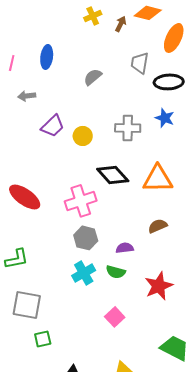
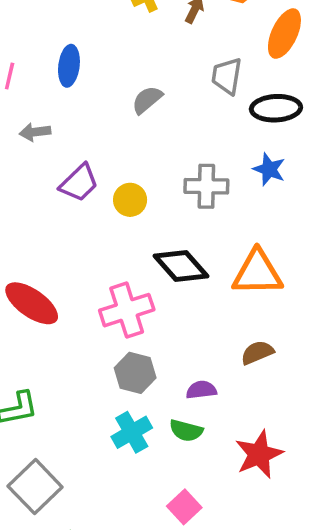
gray square: (27, 305) -> (35, 487), turned 36

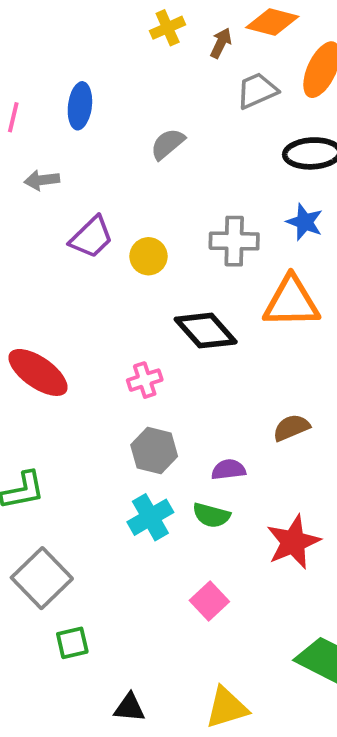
gray trapezoid: (227, 76) -> (257, 91), moved, turned 57
orange triangle: (257, 273) -> (291, 302), moved
pink cross: (127, 310) -> (145, 380), size x0.6

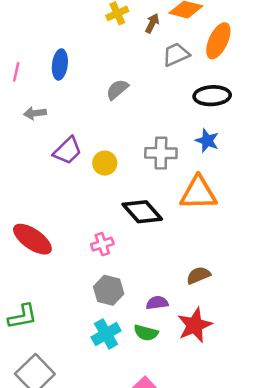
red star: (293, 542) -> (195, 325), moved

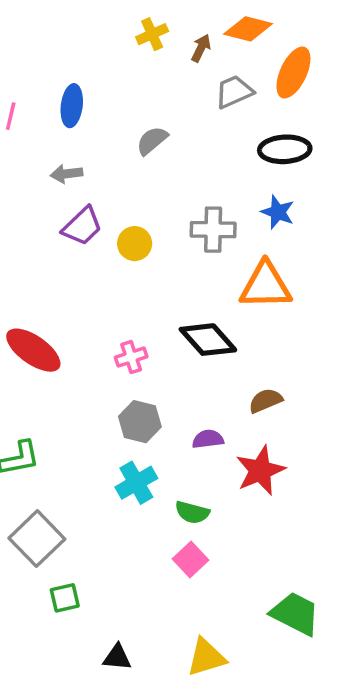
gray arrow: (35, 113) -> (67, 174), moved
black diamond: (142, 212) -> (208, 340), moved
green semicircle: (146, 333) -> (192, 512), moved

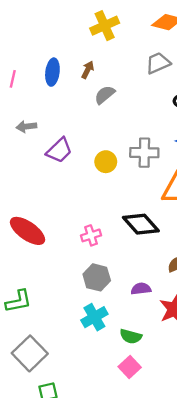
yellow cross: (152, 34) -> (105, 26), size x1.4
brown arrow: (201, 48) -> (88, 70), moved
gray arrow: (67, 174) -> (26, 127), moved
yellow circle: (135, 244) -> (106, 162), moved

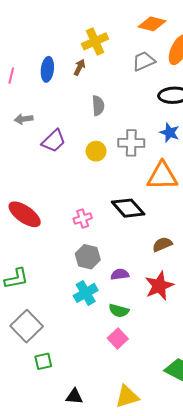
yellow cross: (105, 26) -> (95, 41), moved
gray semicircle: (105, 95) -> (98, 106), moved, turned 126
purple semicircle: (141, 289) -> (120, 274), moved

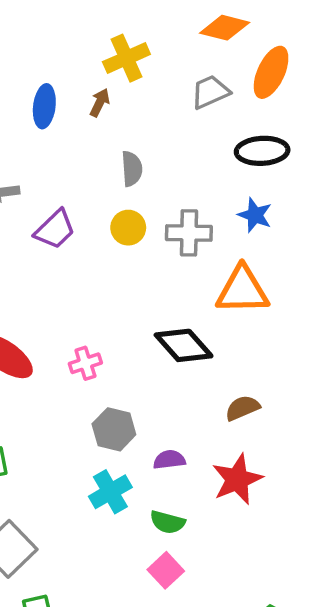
yellow circle: (96, 151) -> (128, 228), moved
pink cross: (83, 218) -> (85, 363), moved

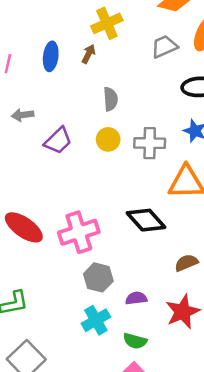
pink cross: (85, 363) -> (79, 232), size x1.8

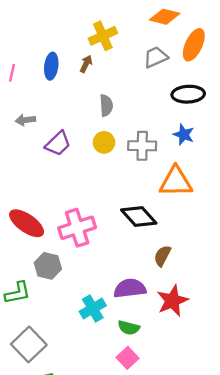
brown semicircle: (186, 263) -> (162, 256), moved, turned -40
gray hexagon: (98, 277) -> (48, 266), moved
purple semicircle: (136, 298) -> (130, 288), size x1.6

